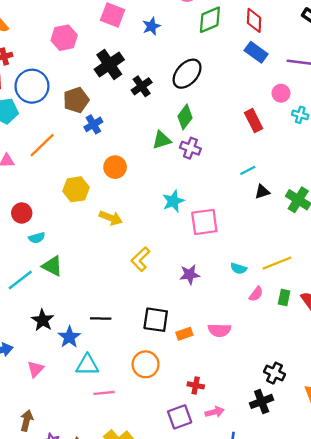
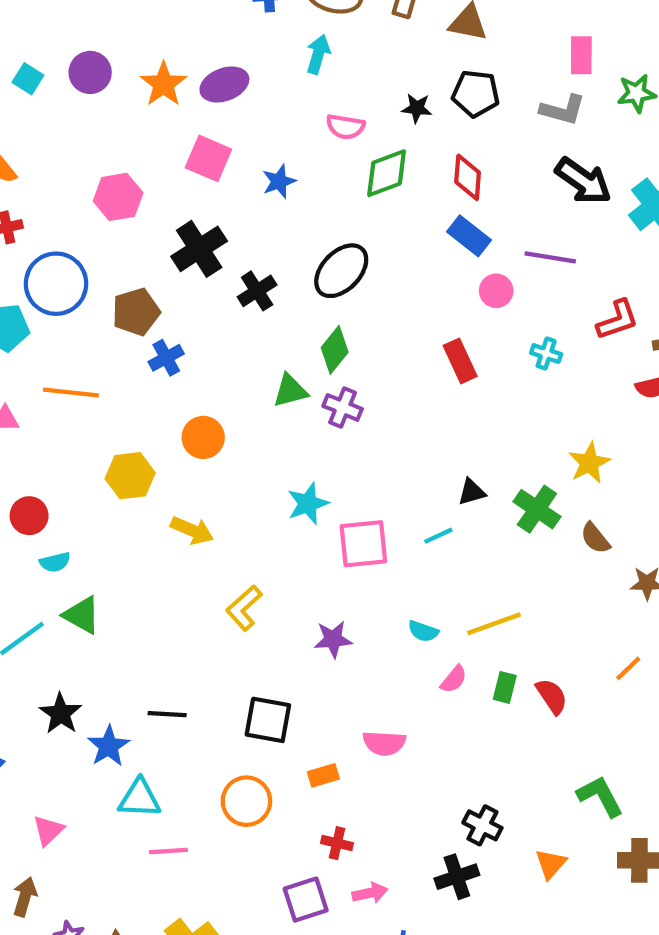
pink circle: (281, 93) -> (496, 291), moved
orange line: (42, 145) -> (71, 393), turned 48
cyan line: (248, 170) -> (438, 536), moved
orange rectangle: (184, 334) -> (323, 775), moved
pink triangle: (36, 369) -> (48, 830), moved

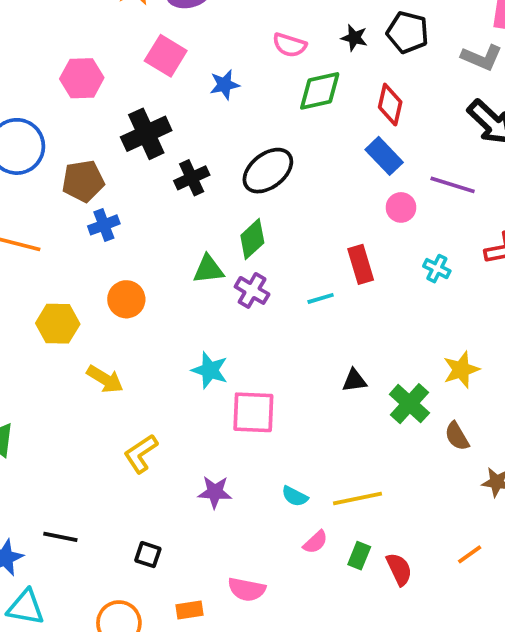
cyan star: (308, 504) -> (210, 370), turned 30
cyan line: (438, 536) -> (321, 298), moved
black square: (268, 720) -> (148, 555), size x0.6

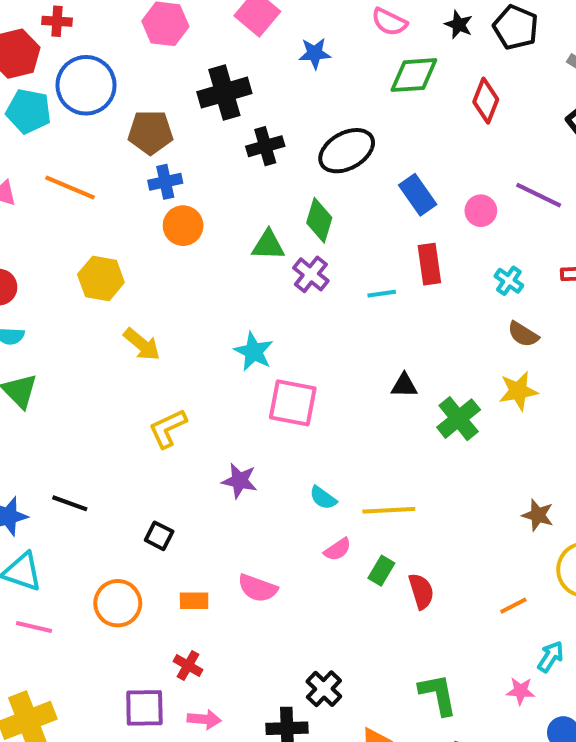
blue rectangle: (384, 156) -> (418, 195), moved
green diamond: (252, 239) -> (319, 220), turned -39
orange circle: (126, 299) -> (183, 226), moved
brown semicircle: (457, 436) -> (523, 334), moved, turned -36
orange line: (470, 554) -> (513, 606), moved

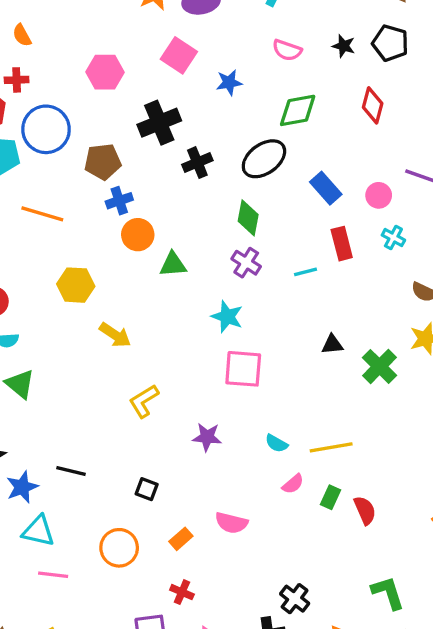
green diamond: (414, 75) -> (298, 110), moved
green triangle: (268, 245) -> (173, 264), moved
cyan cross: (509, 281) -> (393, 238), moved
cyan star: (254, 352) -> (227, 317), moved
orange rectangle: (194, 601) -> (181, 539), turned -35

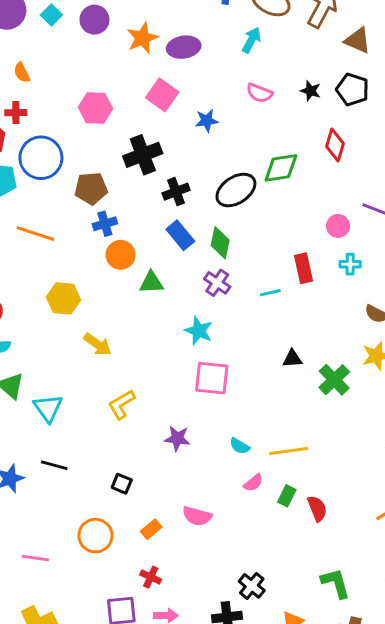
green diamond: (298, 110) -> (281, 168), moved
blue rectangle: (326, 188) -> (180, 235), moved
cyan cross: (393, 238) -> (350, 264), turned -30
cyan triangle: (38, 531) -> (48, 408), moved, turned 40

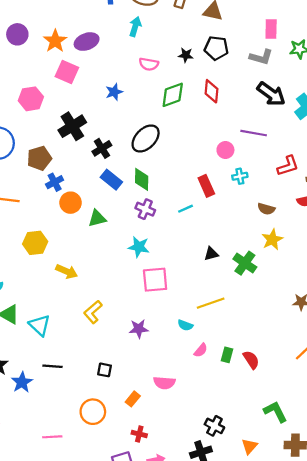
pink square: (162, 95) -> (67, 72), moved
green diamond: (281, 168) -> (173, 95), moved
yellow line: (289, 451) -> (211, 303), moved

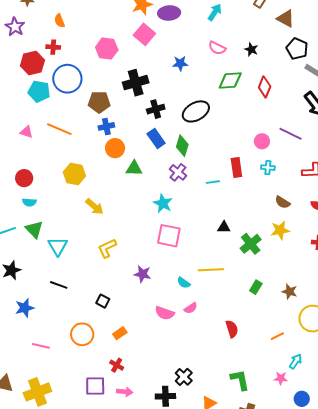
black pentagon: (216, 48) -> (297, 49), moved
green rectangle: (227, 355) -> (256, 287), moved
blue star: (22, 382) -> (25, 308), moved
pink semicircle: (164, 383) -> (165, 313), moved

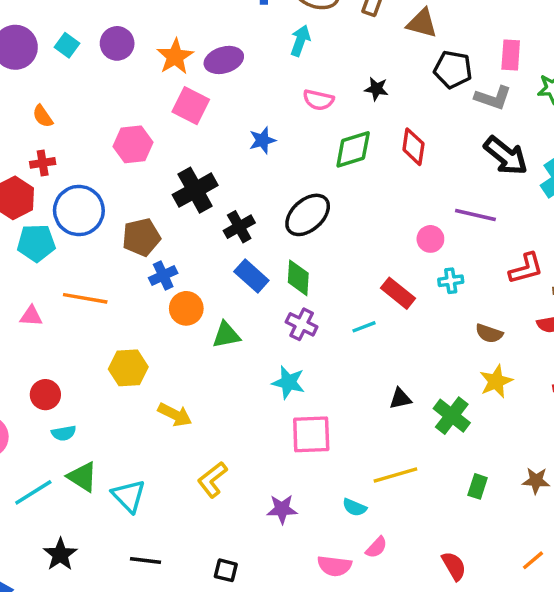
red rectangle: (236, 168) -> (398, 293), turned -30

